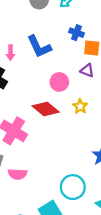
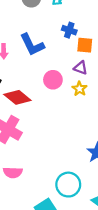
yellow star: (80, 106) -> (80, 89), moved
red diamond: (46, 109) -> (17, 97), moved

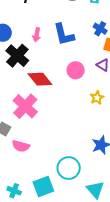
yellow star: (80, 89) -> (97, 98), moved

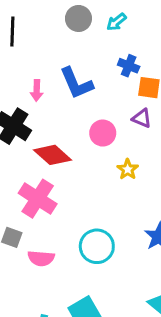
yellow star: (97, 98) -> (128, 169), moved
cyan circle: (69, 168) -> (97, 246), moved

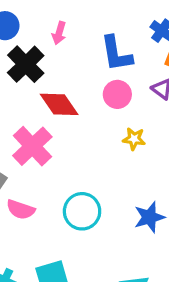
blue L-shape: (76, 83) -> (116, 54), moved
yellow star: (128, 169) -> (134, 139), turned 30

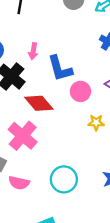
blue L-shape: (116, 54) -> (60, 68), moved

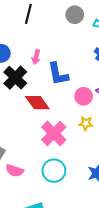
pink circle: (80, 91) -> (84, 96), moved
pink cross: (23, 136) -> (54, 133), moved

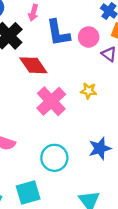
pink circle: (84, 96) -> (89, 37), moved
cyan circle: (54, 171) -> (54, 158), moved

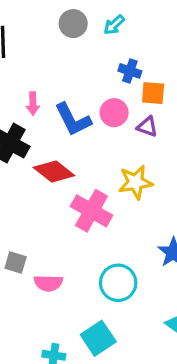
yellow star: (89, 91) -> (135, 182), size x1.5

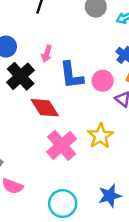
yellow star: (135, 182) -> (100, 136), turned 30

